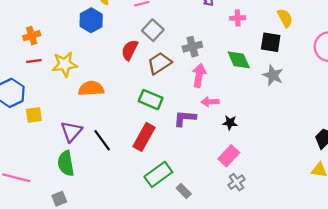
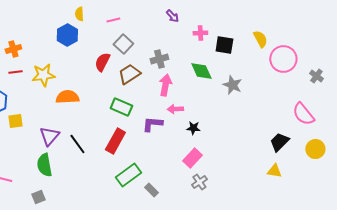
yellow semicircle: (285, 18) -> (260, 39), moved
black square: (271, 42) -> (224, 45), moved

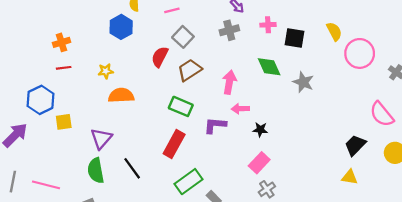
gray cross: (159, 59) -> (229, 30), moved
yellow star: (43, 75) -> (106, 71), moved, size x0.6
black line: (77, 144) -> (132, 168), moved

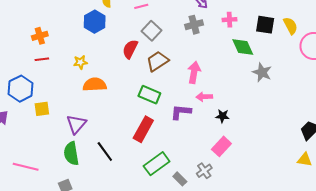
black square: (294, 38) -> (265, 25), moved
green diamond: (269, 67) -> (243, 47), moved
gray cross: (267, 189) -> (204, 171), moved

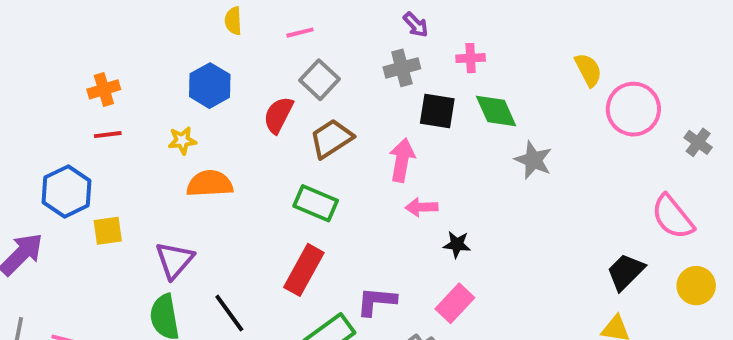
blue hexagon: (95, 22) -> (210, 86), moved
black square: (265, 25) -> (437, 111), moved
purple L-shape: (181, 112) -> (376, 301), moved

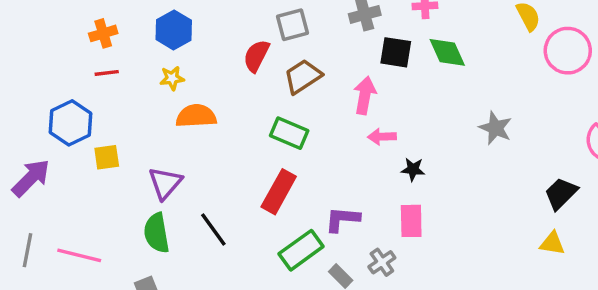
gray square: (320, 80) -> (292, 25), turned 32
blue hexagon: (210, 86) -> (174, 30), moved
gray star: (533, 160) -> (495, 128), moved
pink rectangle: (455, 303) -> (411, 221), turned -44

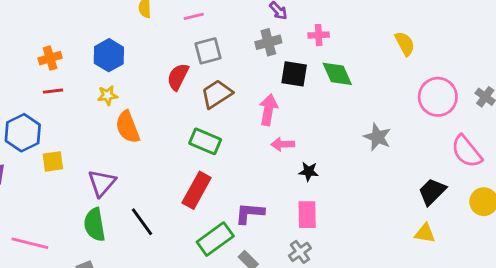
pink circle: (568, 51) -> (438, 97), moved
orange semicircle: (196, 116) -> (128, 127), turned -108
gray cross: (382, 262) -> (300, 252), moved

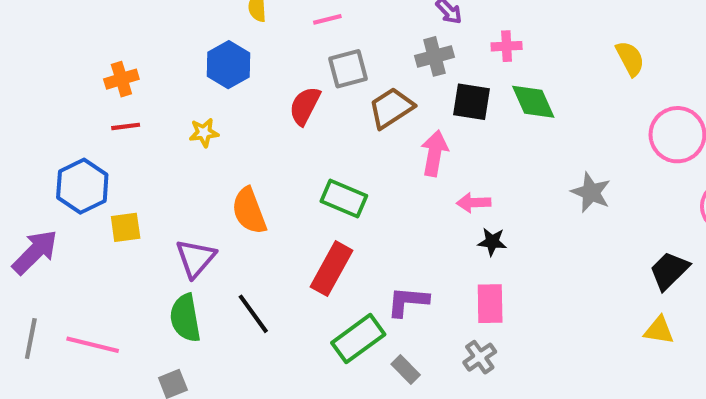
blue hexagon: (109, 55) -> (229, 65), moved
brown trapezoid: (217, 94) -> (391, 108), moved
orange semicircle: (128, 127) -> (249, 211), moved
pink arrow: (283, 144) -> (474, 203), moved

